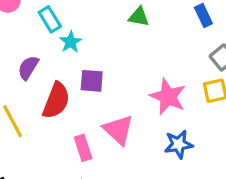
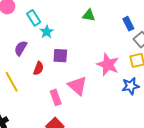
blue rectangle: (203, 16) -> (128, 24), moved
red semicircle: (56, 101) -> (38, 68), size x0.6
blue star: (179, 144) -> (131, 86), moved

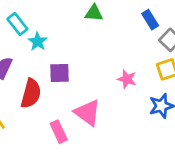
pink star: (108, 65) -> (127, 79), size x0.6
red semicircle: (38, 68) -> (31, 93), size x1.5

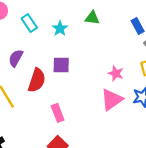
cyan star: (38, 42) -> (60, 28), moved
pink triangle: (87, 113) -> (112, 100), moved, turned 45

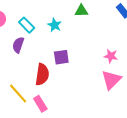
purple semicircle: (16, 58) -> (18, 45), moved
pink rectangle: (58, 113) -> (40, 104), moved

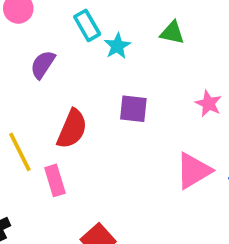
cyan rectangle: (27, 25) -> (87, 25), moved
pink star: (111, 56) -> (208, 104), moved
purple square: (61, 57) -> (133, 109), moved

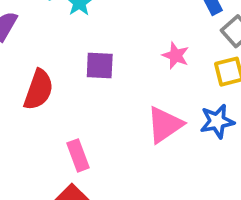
pink rectangle: (55, 180) -> (78, 155), moved

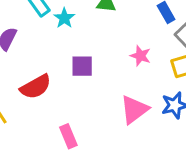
red semicircle: (39, 90) -> (36, 87), turned 44

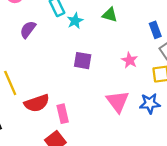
red semicircle: (36, 87) -> (37, 103), moved
pink triangle: (134, 110) -> (118, 102), turned -40

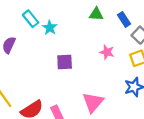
green triangle: (110, 15) -> (96, 14), moved
pink triangle: (118, 102) -> (93, 102), moved, turned 30

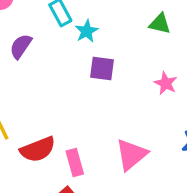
purple square: (65, 62) -> (102, 68), moved

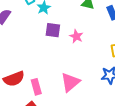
pink star: (166, 83) -> (76, 36), moved

